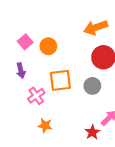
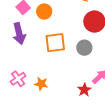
purple arrow: (21, 70) -> (19, 34), size x1.5
pink cross: (36, 96) -> (18, 79), moved

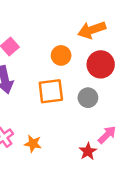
orange circle: (44, 11) -> (61, 55), moved

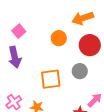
orange square: (51, 91) -> (51, 79), moved

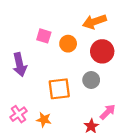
pink square: (19, 31) -> (44, 36), moved, turned -32

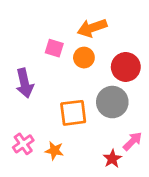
orange arrow: (94, 22) -> (92, 28), moved
gray circle: (91, 80) -> (112, 102), size x1.5

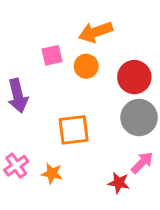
pink square: (54, 48) -> (52, 55), turned -30
gray circle: (112, 102) -> (139, 117), moved
red star: (112, 159) -> (119, 183), turned -30

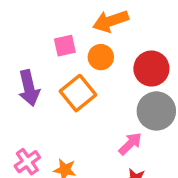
orange square: (74, 130) -> (78, 93), moved, turned -32
pink arrow: (142, 163) -> (130, 144), moved

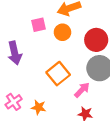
orange square: (78, 93) -> (58, 74), moved

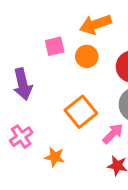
pink cross: (14, 102) -> (21, 137), moved

